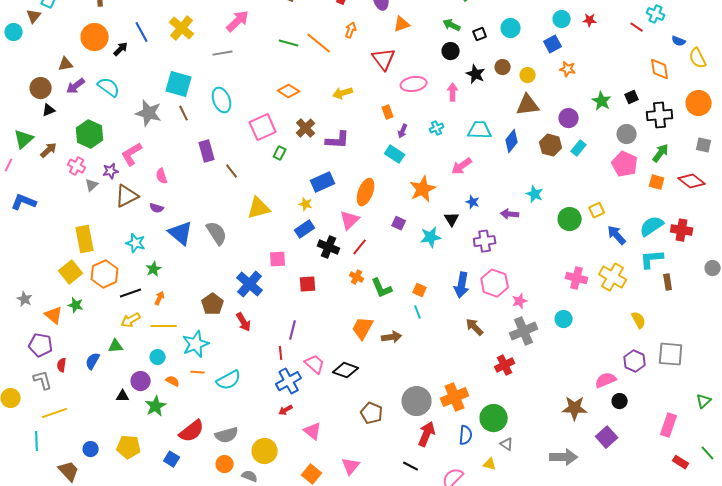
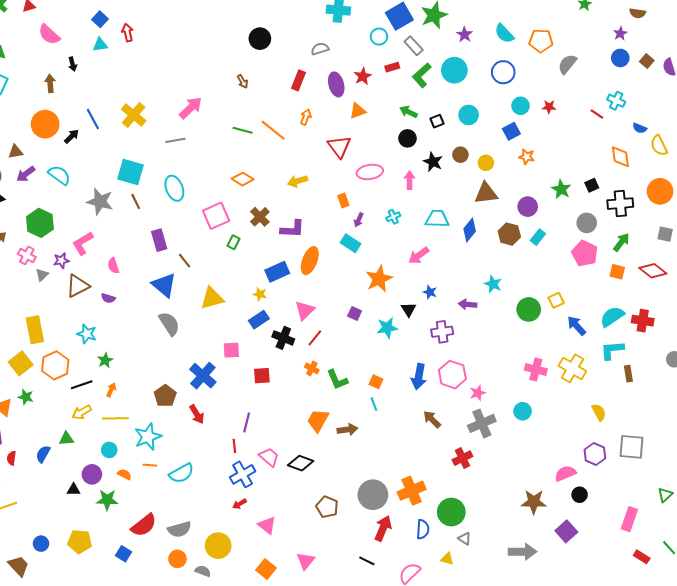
orange ellipse: (366, 192) -> (310, 261), moved
blue triangle: (181, 233) -> (164, 285), moved
green star: (156, 406) -> (107, 500), turned 30

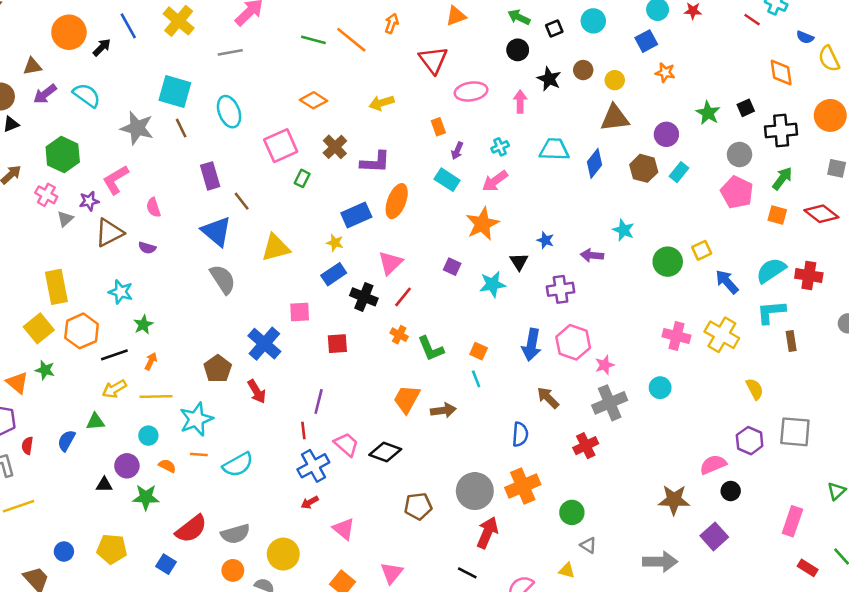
pink arrow: (419, 255) -> (495, 181), moved
brown pentagon: (327, 507) -> (418, 506), turned -30
green circle: (451, 512) -> (572, 512), size x0.7
blue semicircle: (423, 529) -> (520, 434), moved

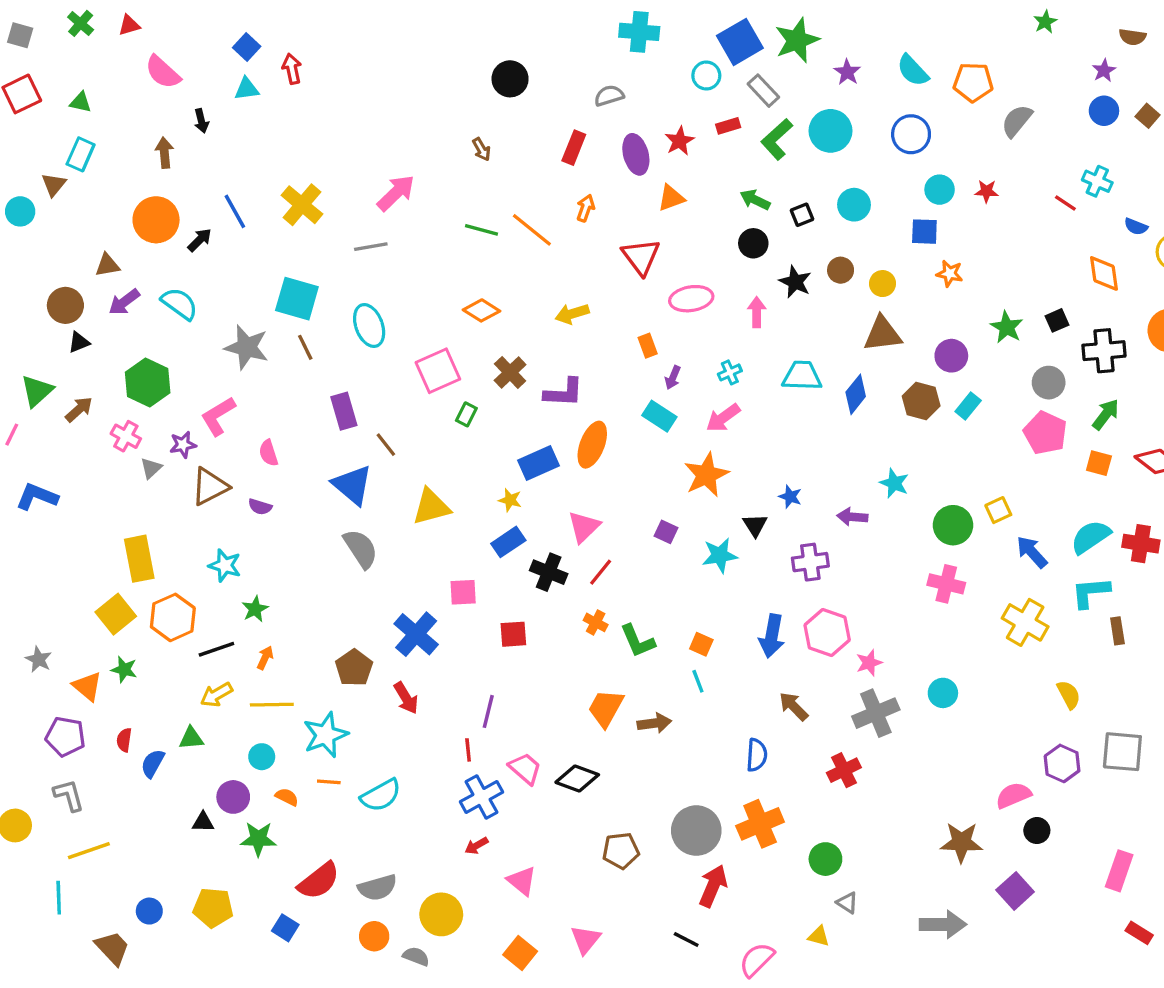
blue square: (646, 41) -> (924, 232), turned 30
pink cross: (676, 336) -> (946, 584), moved
red semicircle: (27, 446) -> (124, 740), moved

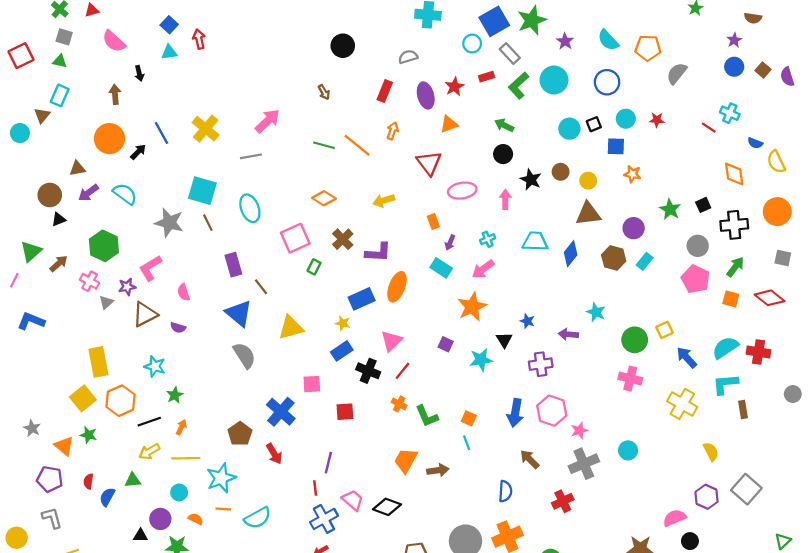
gray square: (20, 35) -> (64, 37), moved
black square: (802, 215) -> (594, 124), moved
gray square: (1122, 752) -> (746, 489), turned 36

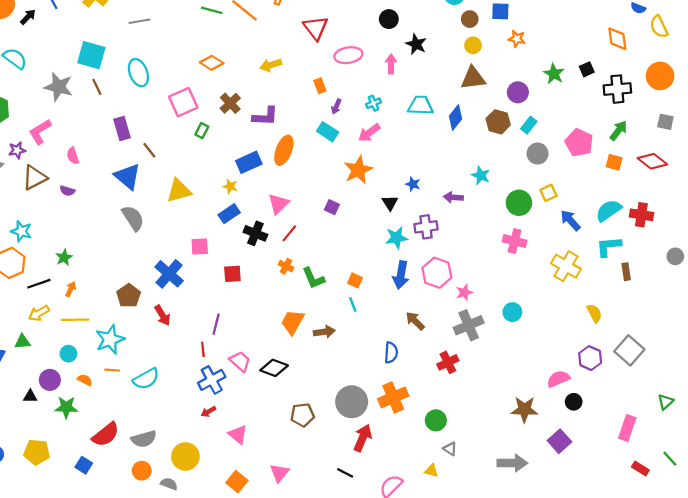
brown circle: (561, 172) -> (470, 19), moved
gray circle: (698, 246) -> (538, 154), moved
cyan star: (481, 360) -> (396, 238), moved
cyan star: (155, 366) -> (21, 231), moved

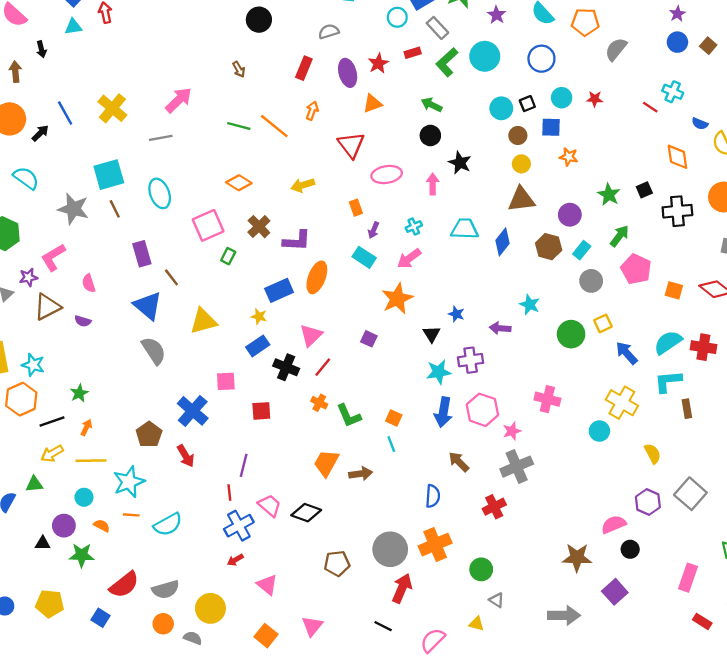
cyan square: (91, 55) -> (109, 175), turned -32
green arrow: (618, 131) -> (620, 236), moved
pink cross: (515, 241) -> (547, 399), moved
cyan circle: (512, 312) -> (599, 431), moved

